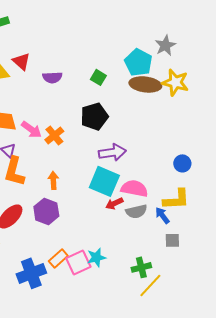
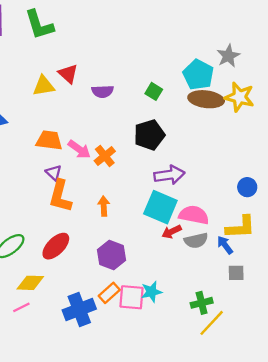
purple hexagon: (46, 211) -> (111, 255), moved
pink square: (78, 262) -> (132, 297), turned 30

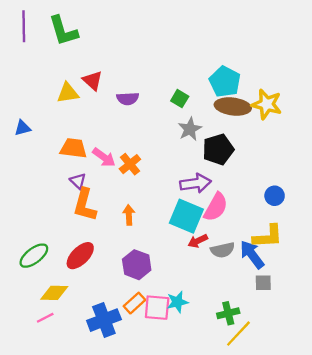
gray star: (228, 56) -> (190, 129), moved
black pentagon: (149, 135) -> (218, 149), moved
pink semicircle: (194, 215) -> (216, 207), moved, turned 108
blue arrow: (225, 245) -> (252, 254), size x1.5

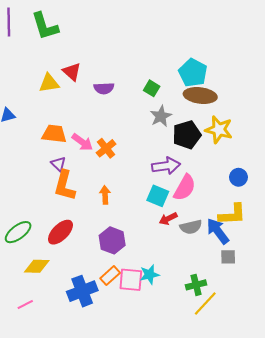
yellow star: (267, 104) -> (219, 130), moved
cyan square: (186, 216) -> (158, 196), size x0.7
pink line: (45, 318) -> (25, 305), moved

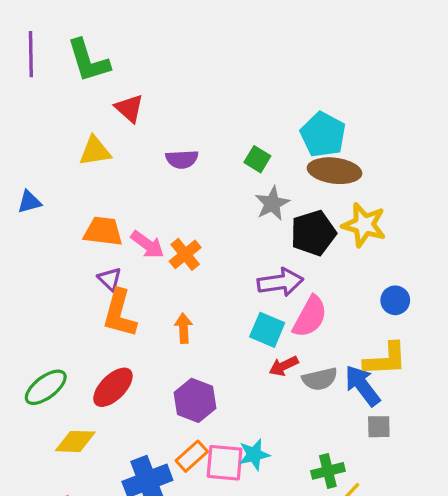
red triangle: (72, 72) -> (129, 108), moved

